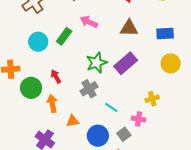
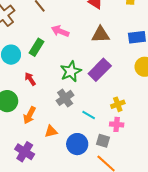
red arrow: (56, 76) -> (30, 79), moved
yellow cross: (152, 99) -> (118, 104), moved
orange arrow: (52, 103) -> (29, 115), turned -138
gray square: (124, 134) -> (103, 141), turned -32

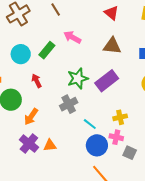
orange triangle: (51, 131) -> (50, 145), moved
gray square: (103, 141) -> (130, 153), moved
blue circle: (77, 144) -> (97, 145), moved
purple cross: (25, 152) -> (29, 144), moved

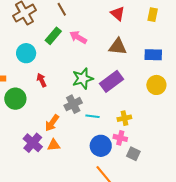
green rectangle: (47, 50) -> (53, 36), moved
orange arrow: (31, 117) -> (52, 123), moved
cyan line: (90, 124) -> (92, 116), moved, turned -32

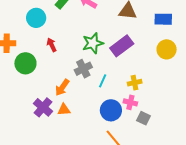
cyan line: (92, 116) -> (103, 81), turned -72

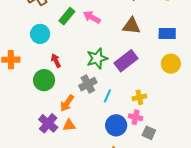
green circle: (25, 63) -> (44, 80), moved

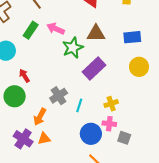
green star: (97, 58) -> (73, 48), moved

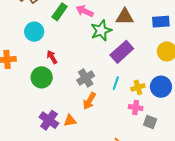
cyan line: (79, 105) -> (116, 83), moved
orange arrow: (40, 117) -> (89, 101), moved
blue circle: (91, 134) -> (161, 87), moved

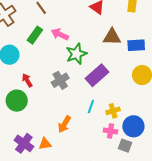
brown triangle: (125, 17) -> (112, 37), moved
gray cross: (86, 78) -> (60, 80), moved
blue circle: (161, 87) -> (133, 126), moved

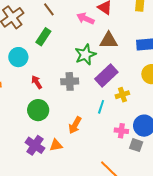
pink arrow: (60, 34) -> (85, 18), moved
brown triangle: (112, 37) -> (109, 40), moved
gray cross: (60, 80) -> (70, 81), turned 30
green circle: (17, 101) -> (38, 110), moved
yellow cross: (113, 111) -> (122, 95), moved

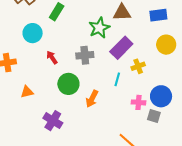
green circle: (38, 110) -> (68, 84), moved
orange triangle: (56, 145) -> (27, 92), moved

